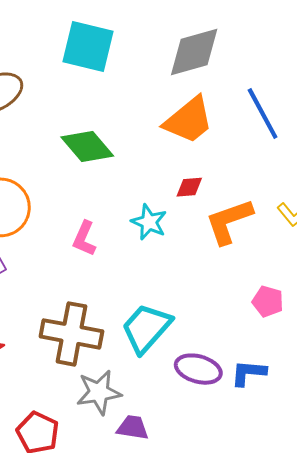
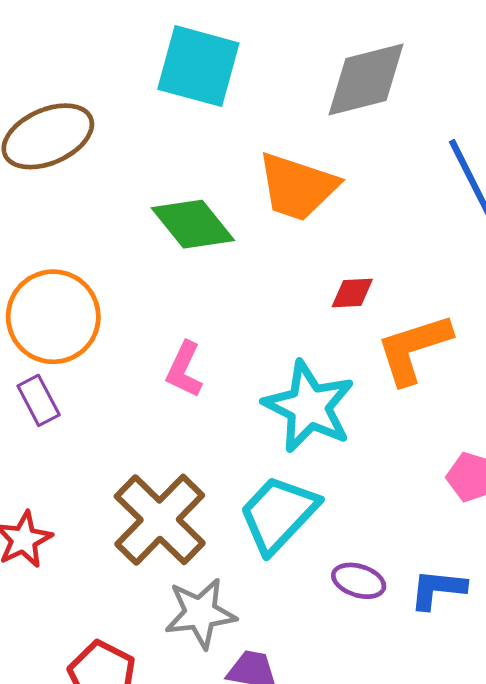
orange trapezoid: (189, 120) -> (297, 187), moved, turned 56
cyan star: (149, 222) -> (309, 407), moved, size x1.6
brown cross: (71, 334) -> (160, 520), turned 32
purple ellipse: (198, 369) -> (359, 581), size x0.7

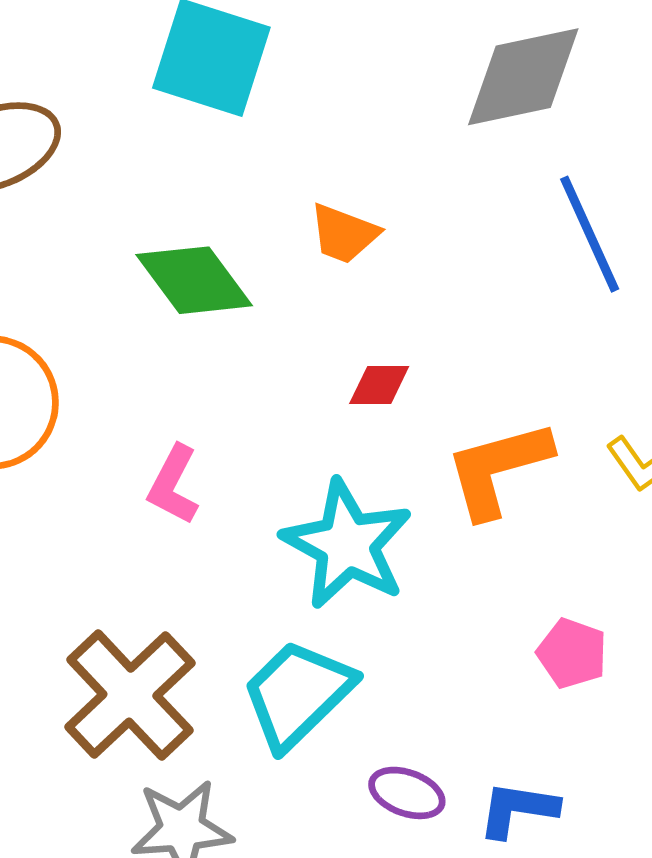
gray diamond: (366, 80) -> (523, 77), moved
orange trapezoid: (297, 187) -> (344, 234), size x0.6
red diamond: (352, 293) -> (379, 385), moved

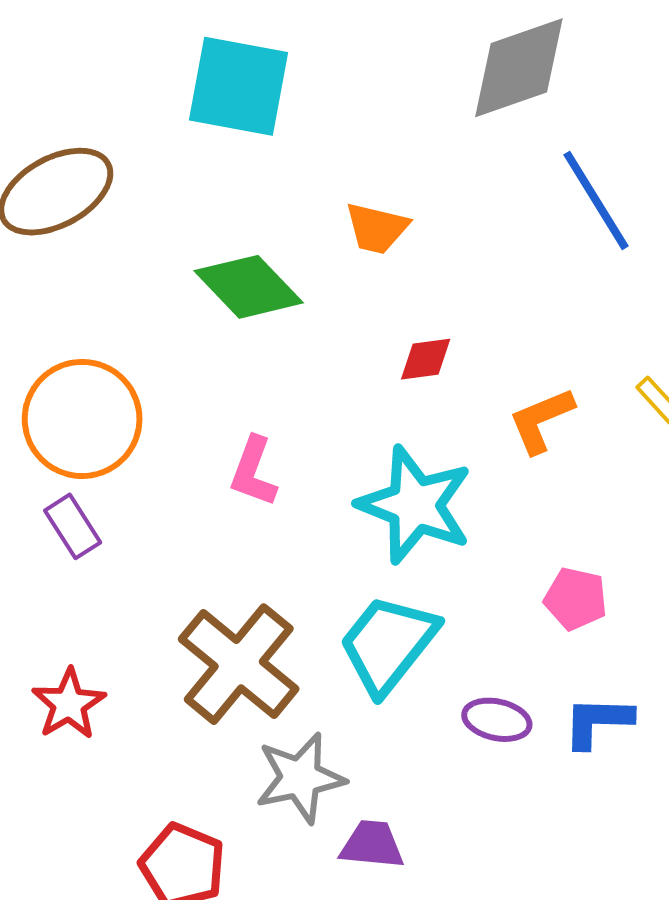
orange L-shape: (498, 469) -> (541, 420), size x0.7
pink pentagon: (572, 653) -> (576, 599), moved

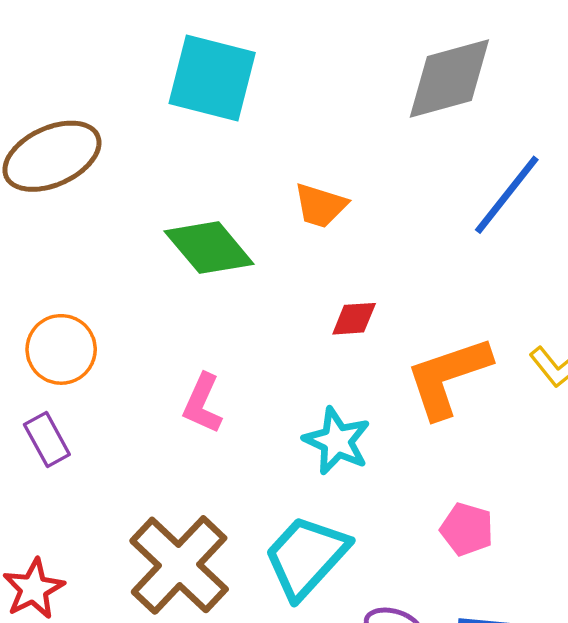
blue line: (596, 200) -> (507, 195), turned 66
orange circle: (82, 419) -> (61, 349), size x0.7
orange L-shape: (541, 420) -> (448, 377), size x1.5
cyan star: (415, 505) -> (337, 441), size x0.7

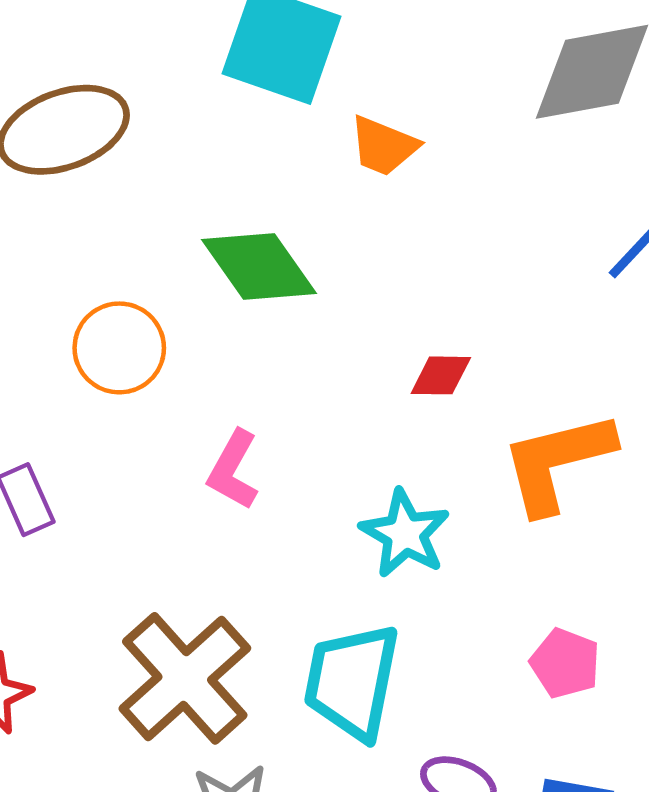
orange trapezoid: (320, 206) -> (384, 146), moved
orange circle: (61, 349) -> (119, 348), moved
cyan trapezoid: (306, 557) -> (352, 681), turned -36

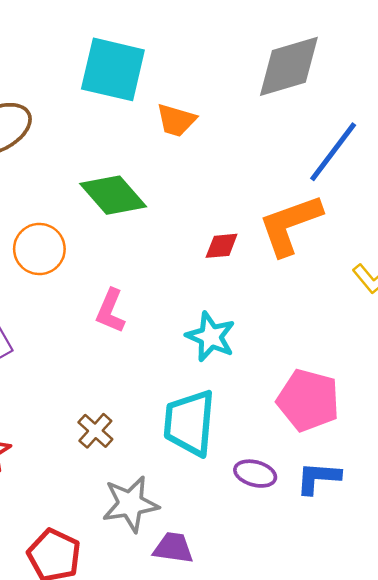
orange L-shape: (557, 462) -> (290, 225), moved
pink pentagon: (565, 663) -> (308, 400), size x1.6
brown cross: (185, 678) -> (95, 431), size x0.5

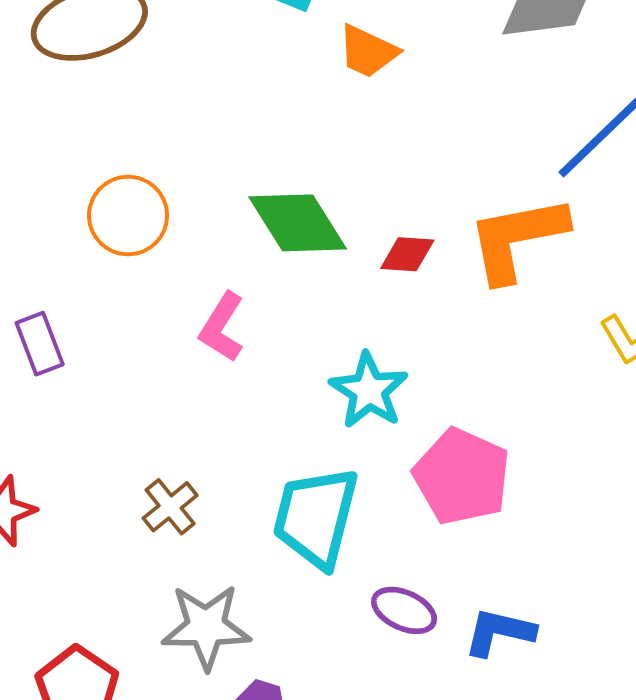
green diamond: (113, 195) -> (298, 223), moved
pink pentagon: (308, 400) -> (462, 477), moved

